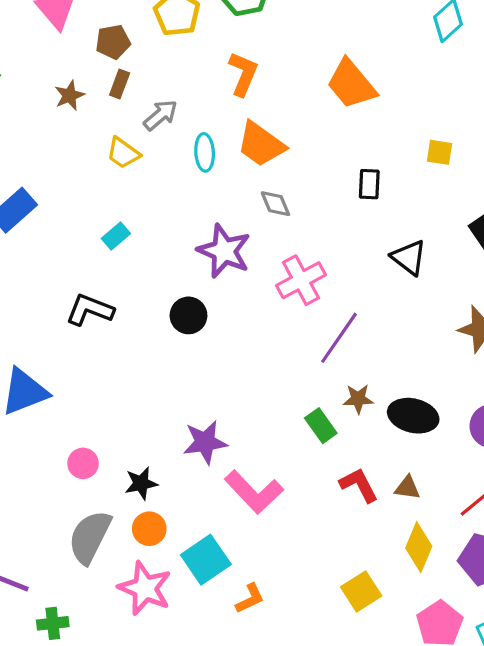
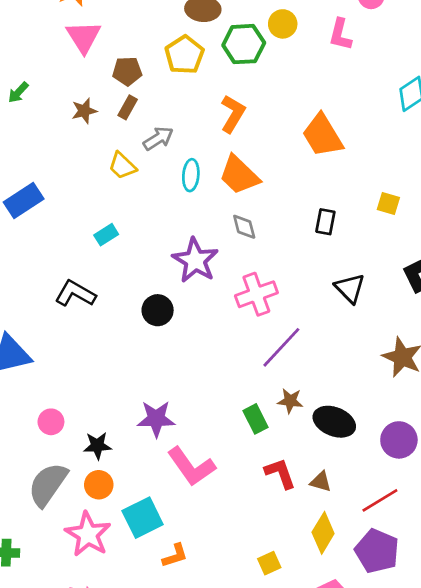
yellow square: (361, 591) -> (269, 563), size x0.7

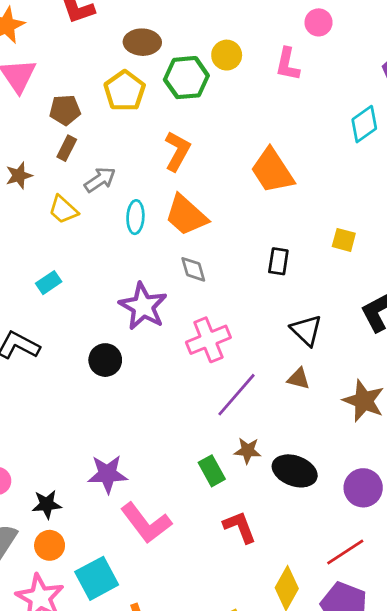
brown star: (84, 111) -> (19, 175), moved
brown triangle: (321, 482) -> (299, 379), moved

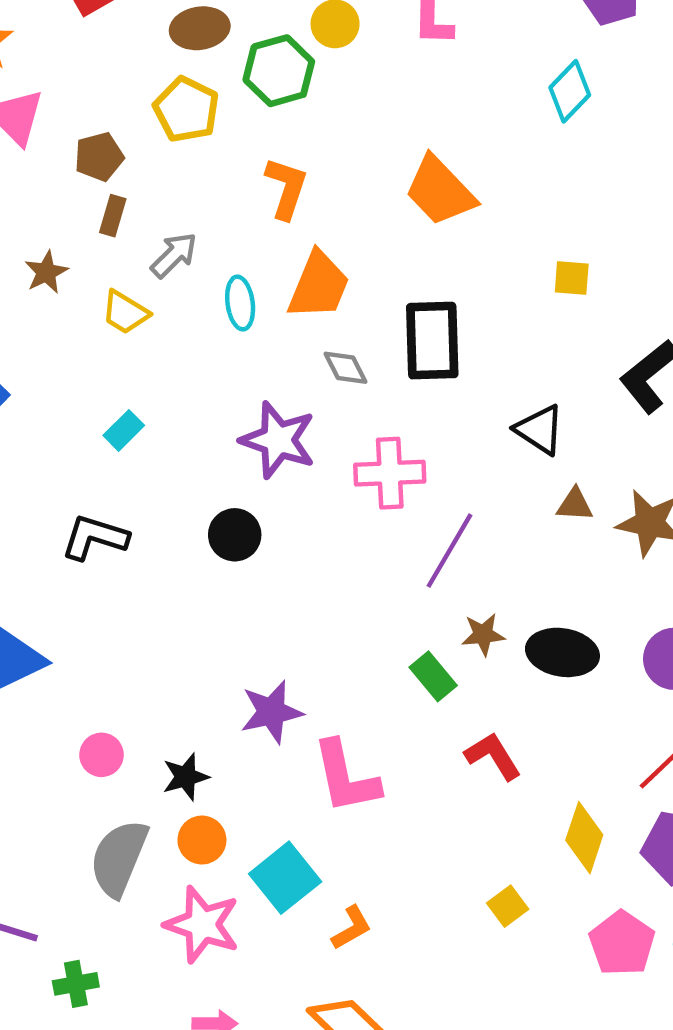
orange trapezoid: (186, 215) -> (319, 285), turned -99
black rectangle: (278, 261) -> (432, 341), moved, size x1.8
pink cross: (208, 340) -> (390, 473), turned 30
brown triangle: (299, 379) -> (575, 505), moved
pink L-shape: (146, 523) -> (346, 777), turned 36

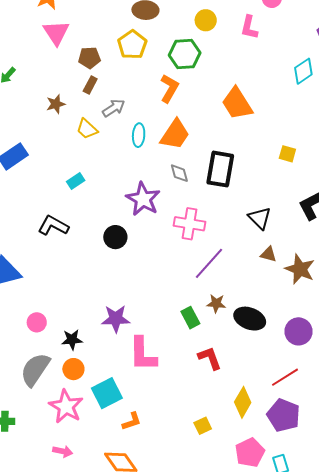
green hexagon: (279, 71) -> (185, 54), moved

